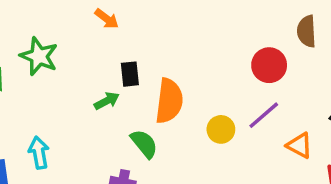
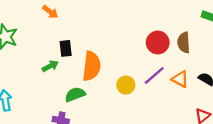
brown semicircle: (307, 31) -> (184, 42), moved
green semicircle: (144, 144) -> (75, 94), turned -72
orange triangle: (299, 145) -> (180, 79), moved

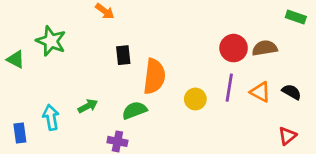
brown semicircle: (184, 42) -> (265, 48), turned 84
green arrow: (50, 66) -> (88, 106), moved
purple line: (154, 76) -> (229, 88), turned -40

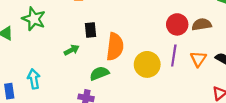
orange triangle: (260, 92) -> (198, 59), turned 36
yellow circle: (195, 99) -> (147, 64), size x1.5
green arrow: (88, 106) -> (72, 50), moved

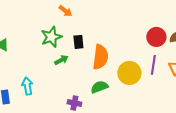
green star: (34, 19) -> (51, 37), moved, turned 30
green semicircle: (99, 73) -> (99, 87), moved

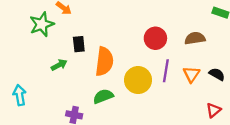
green star: (51, 37) -> (42, 24), moved
red circle: (156, 37) -> (155, 38), moved

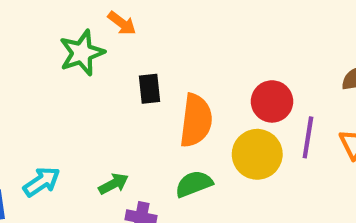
red circle: (155, 38) -> (272, 101), moved
green arrow: (59, 65) -> (113, 184), moved
cyan arrow: (20, 95) -> (42, 182), turned 66

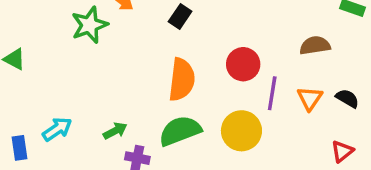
black rectangle: (149, 89) -> (180, 16), moved, turned 40
yellow circle: (257, 154) -> (241, 131), moved
green semicircle: (194, 184) -> (180, 131), size x1.4

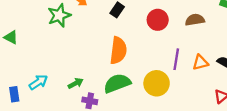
brown semicircle: (315, 45) -> (195, 20), moved
red circle: (243, 64) -> (158, 20), moved
orange triangle: (310, 98) -> (200, 62), turned 42

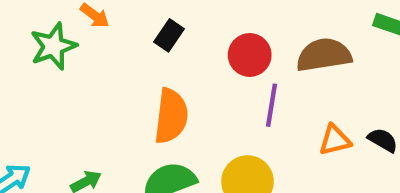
brown semicircle: (195, 20) -> (324, 55), size x1.4
purple line: (176, 59) -> (271, 105), moved

